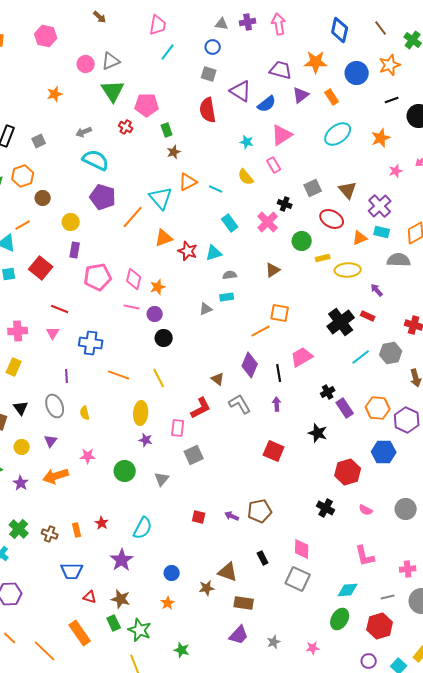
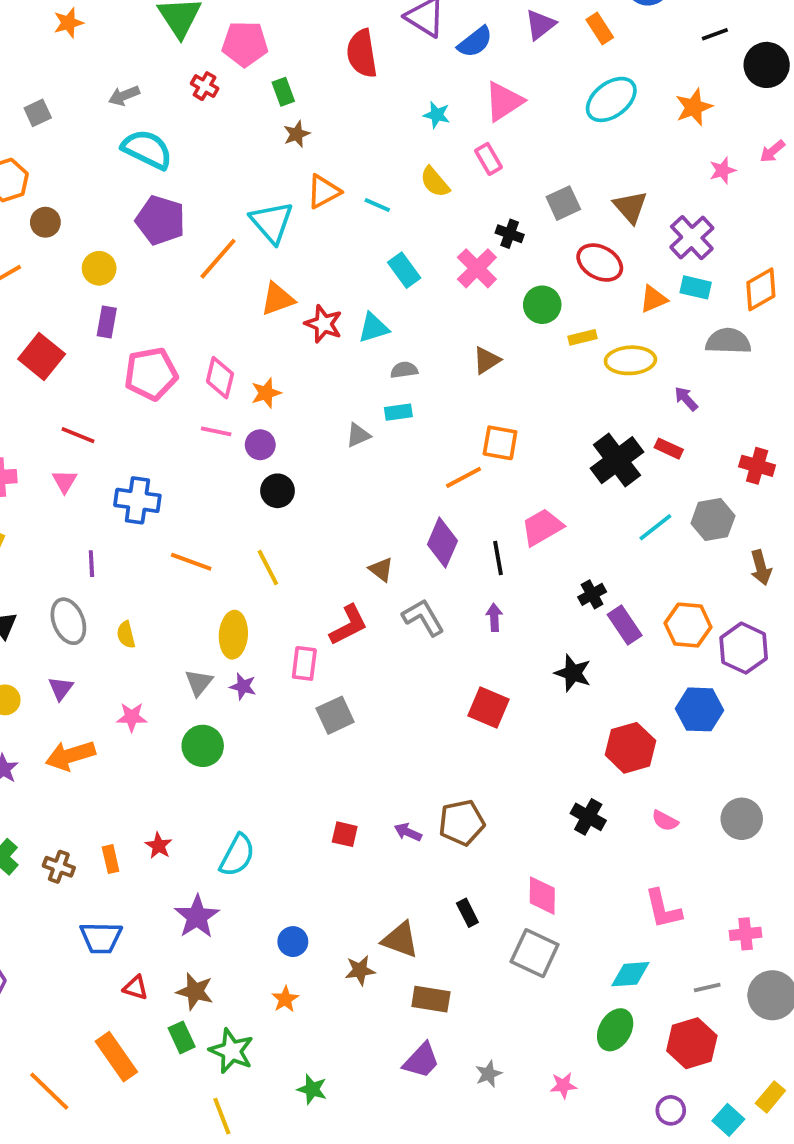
gray triangle: (162, 479) -> (199, 683), moved

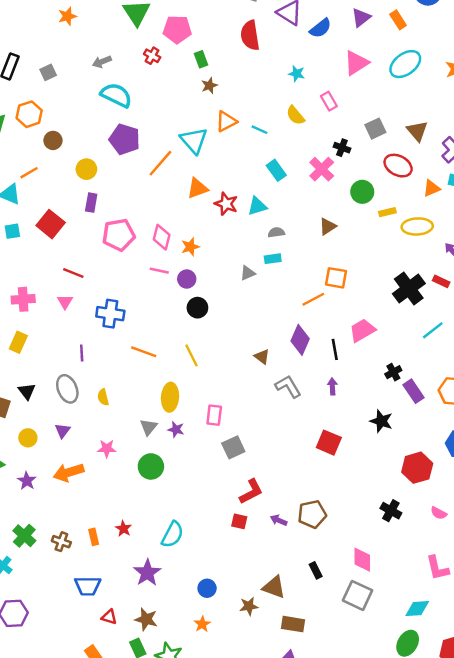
pink triangle: (504, 101) -> (356, 63), moved
red L-shape: (348, 625) -> (251, 492), moved

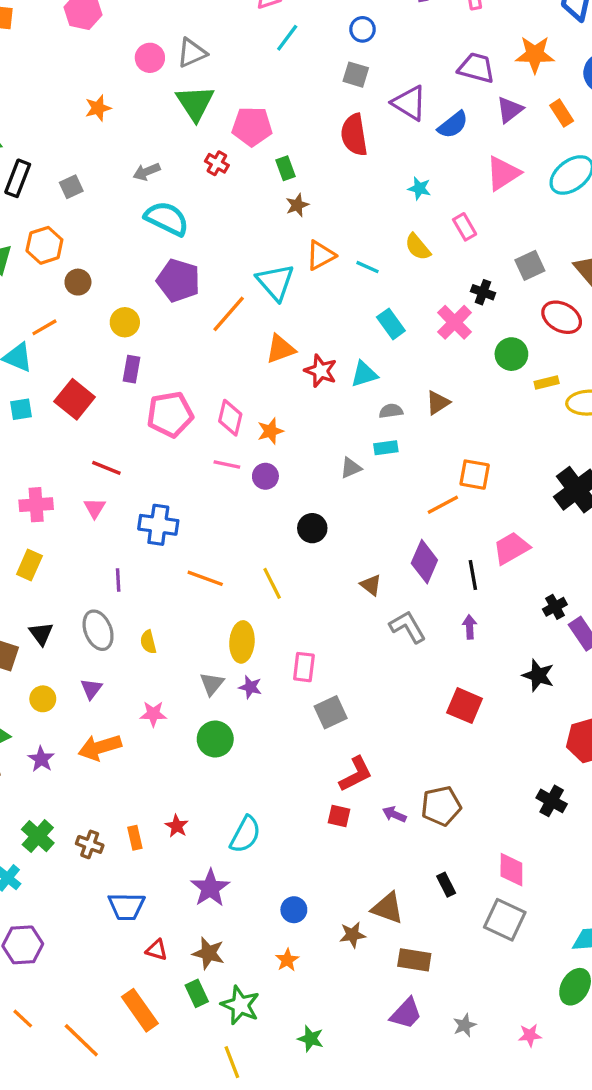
brown triangle: (328, 226) -> (438, 403), moved
black circle: (197, 308) -> (312, 528), moved

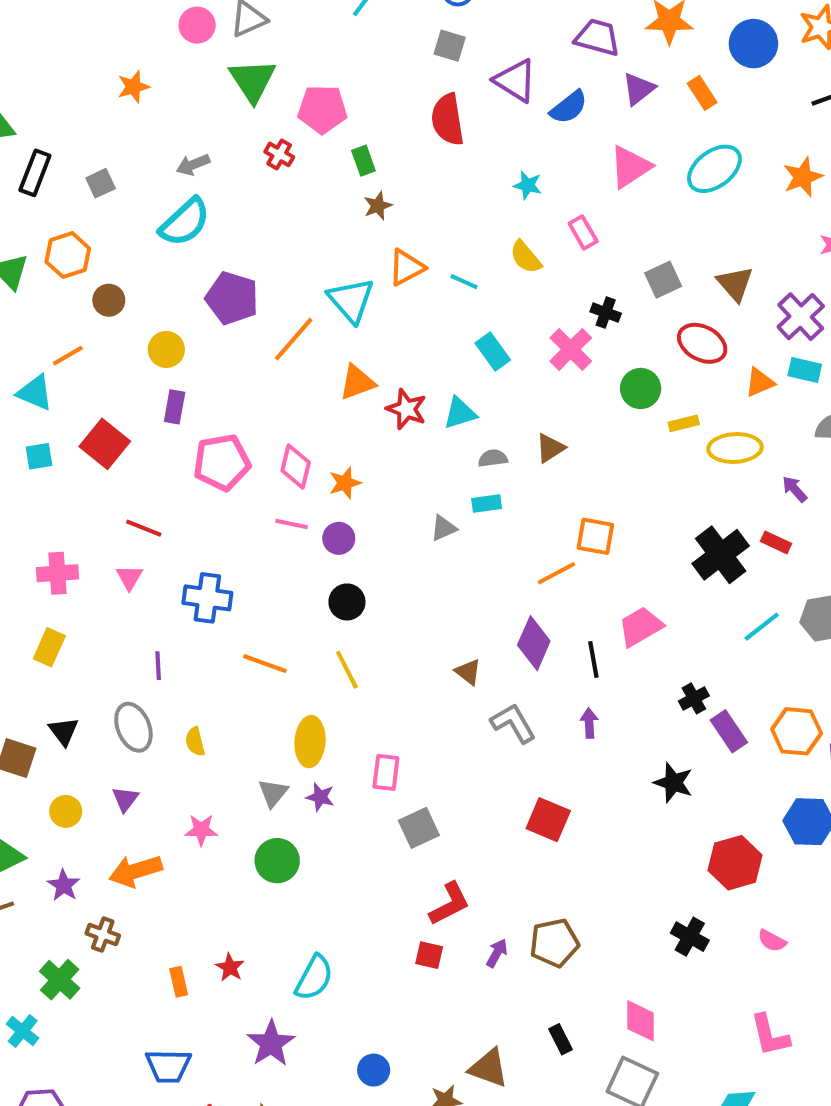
cyan semicircle: (167, 218) -> (185, 222), moved, turned 111
black circle: (312, 528) -> (347, 602), moved
red square: (465, 706) -> (548, 820), moved
purple arrow: (394, 814) -> (497, 953), turned 95
brown cross: (90, 844) -> (103, 935), moved

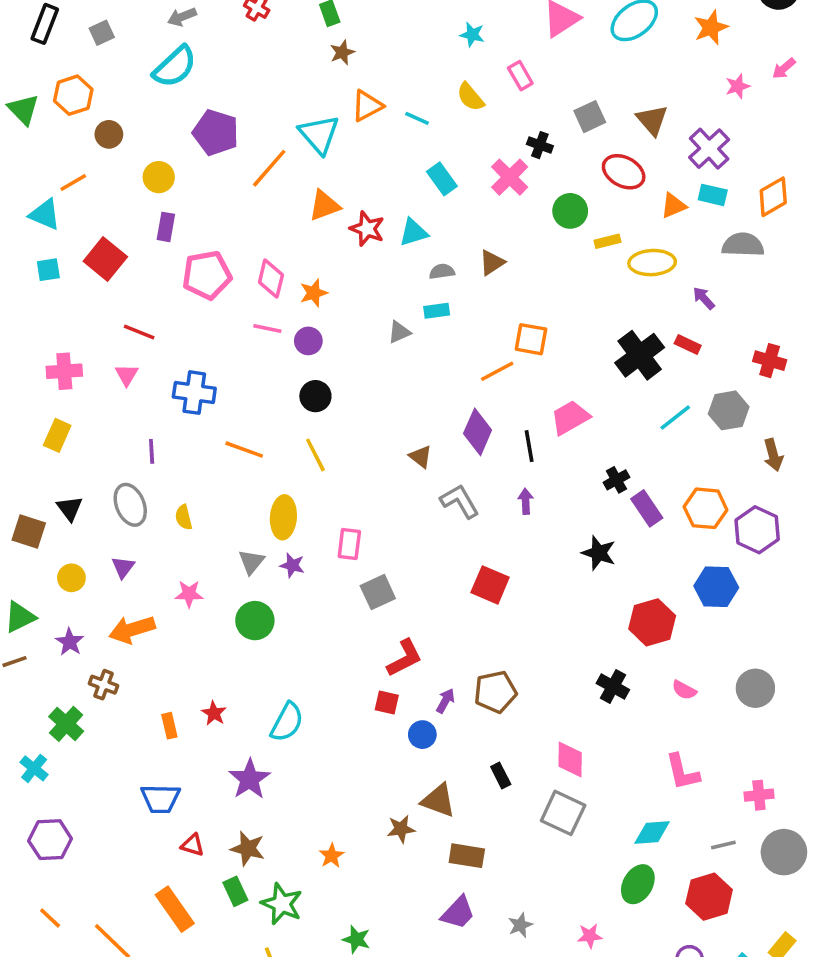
blue circle: (374, 1070) -> (422, 735), moved

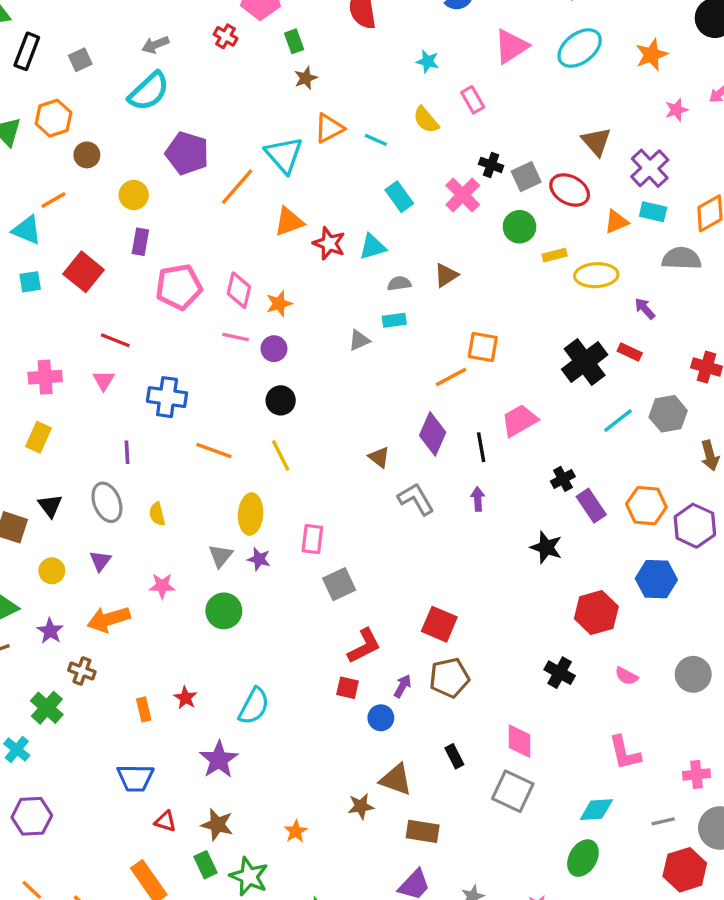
gray square: (590, 117) -> (526, 177), moved
red square: (490, 585) -> (439, 624), moved
red hexagon: (709, 897) -> (685, 870), moved

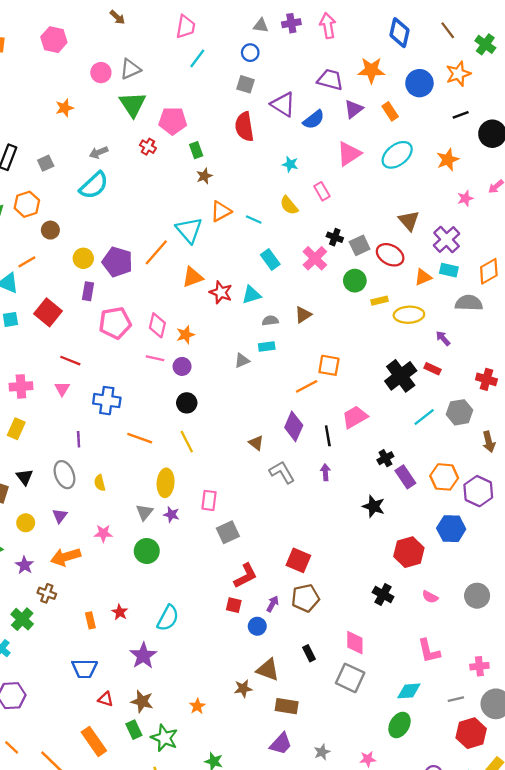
purple pentagon: (187, 153) -> (117, 262), moved

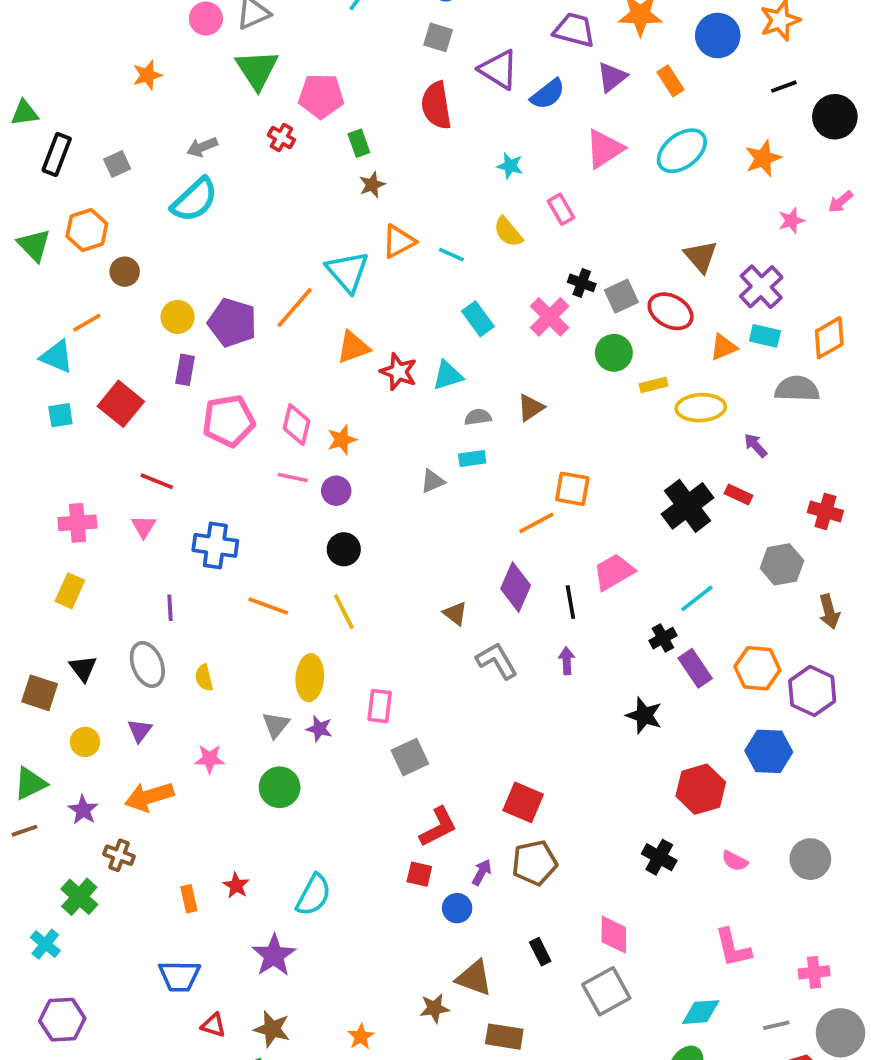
cyan line: (424, 417) -> (697, 598), moved
gray square: (350, 678) -> (606, 991), turned 36

